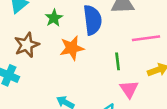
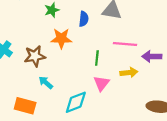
blue semicircle: (92, 20) -> (84, 19), size x0.6
brown star: (27, 45) -> (35, 56), moved

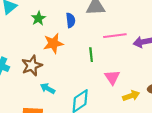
yellow arrow: (129, 73) -> (131, 96), moved
pink triangle: (101, 83) -> (112, 77), moved

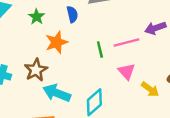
pink line: (115, 36) -> (127, 43), moved
cyan arrow: (48, 88) -> (57, 93), size x1.6
yellow arrow: (131, 96) -> (150, 89), turned 63

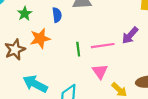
purple arrow: (155, 28) -> (130, 35), turned -36
brown star: (36, 70) -> (15, 50), moved

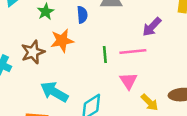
purple arrow: (130, 35) -> (152, 27), moved

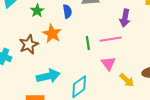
purple arrow: (152, 27) -> (125, 18), turned -30
orange star: (62, 41) -> (52, 34), turned -30
cyan arrow: (54, 92) -> (48, 76), turned 140

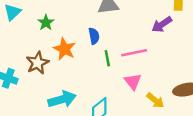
blue semicircle: (67, 11) -> (94, 36), moved
purple arrow: (125, 18) -> (162, 24), moved, turned 48

